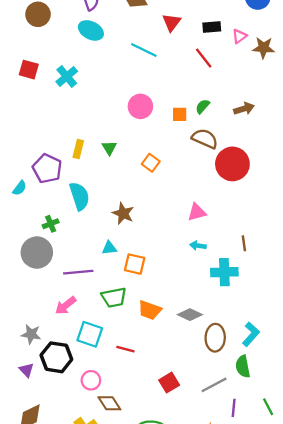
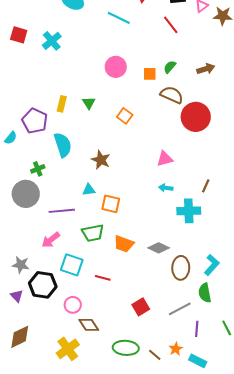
brown line: (244, 243) -> (206, 186), turned 32

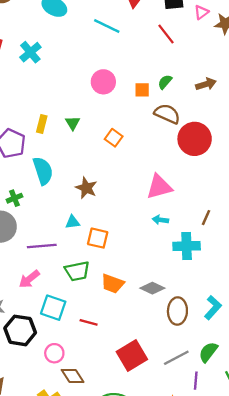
pink triangle: (165, 159) -> (159, 187), size x1.4
green semicircle: (205, 293) -> (208, 352), moved, turned 48
red square: (141, 307) -> (132, 355), size x1.5

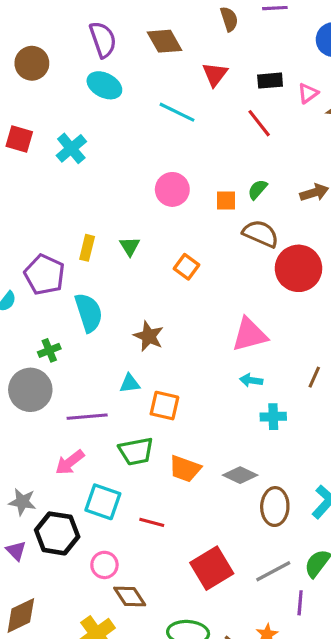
cyan cross: (187, 246) -> (273, 417), moved, size x0.7

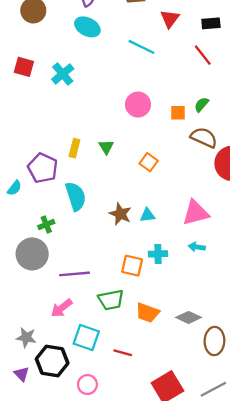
cyan triangle: (130, 384) -> (147, 215), moved
cyan cross: (273, 417) -> (158, 254), moved

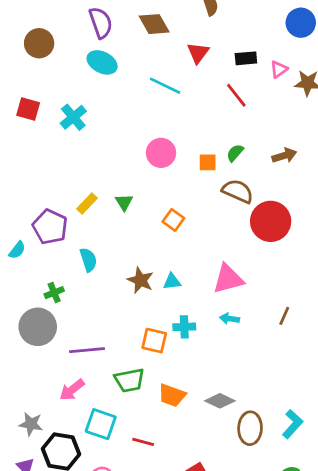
yellow rectangle: (74, 148) -> (87, 204), turned 30
cyan semicircle: (76, 196) -> (88, 260), size x0.7

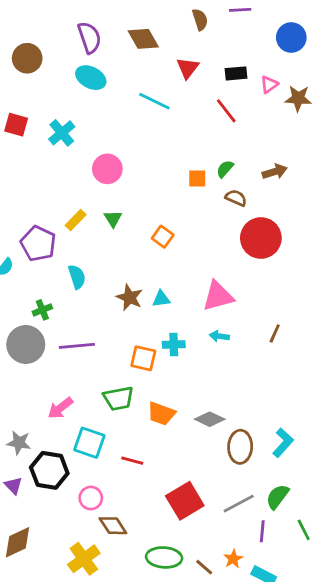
pink circle: (161, 153) -> (107, 169), moved
brown semicircle: (238, 191) -> (236, 198), moved, size x0.7
purple line: (87, 350) -> (77, 346), moved

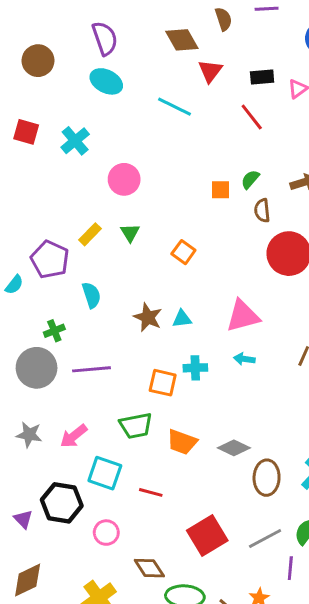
brown diamond: (143, 39) -> (182, 40), moved
brown semicircle: (236, 198) -> (262, 211), turned -120
gray star: (19, 443) -> (29, 435), moved
brown diamond: (113, 526) -> (149, 568), moved

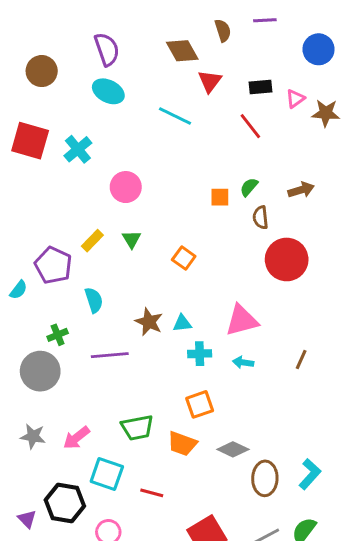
red square: (26, 132) -> (30, 141), size x1.5
cyan cross: (195, 368) -> (200, 354), moved
purple line: (91, 369) -> (110, 355), moved
orange square: (163, 383) -> (200, 404), moved, turned -32

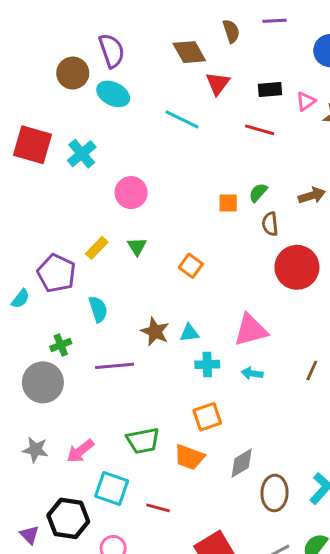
brown circle: (42, 71) -> (73, 73), moved
red line: (250, 126) -> (260, 130), turned -36
gray diamond: (233, 449) -> (242, 463), turned -56

